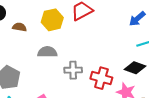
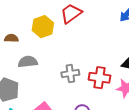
gray semicircle: (47, 52) -> (28, 62), moved

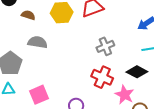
gray cross: (70, 74) -> (105, 46), moved, turned -30

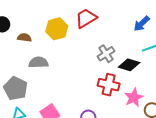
black diamond: (137, 72) -> (129, 65), moved
pink star: (124, 95) -> (134, 98), turned 30

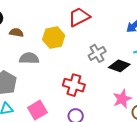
yellow hexagon: (57, 29) -> (54, 38), moved
red cross: (109, 85) -> (74, 85), moved

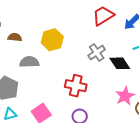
red trapezoid: (79, 17) -> (103, 16), moved
black diamond: (119, 66) -> (120, 63), turned 40

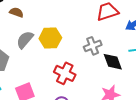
yellow hexagon: (52, 40) -> (50, 38), moved
gray semicircle: (29, 62) -> (25, 40), turned -60

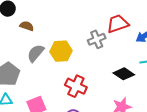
gray cross: (93, 46) -> (97, 39), moved
black diamond: (113, 62) -> (124, 74), turned -35

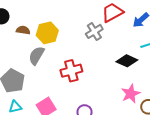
yellow hexagon: (61, 51) -> (47, 33), moved
red cross: (76, 86) -> (71, 71), moved, turned -30

